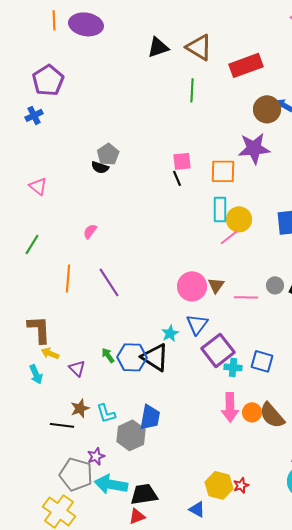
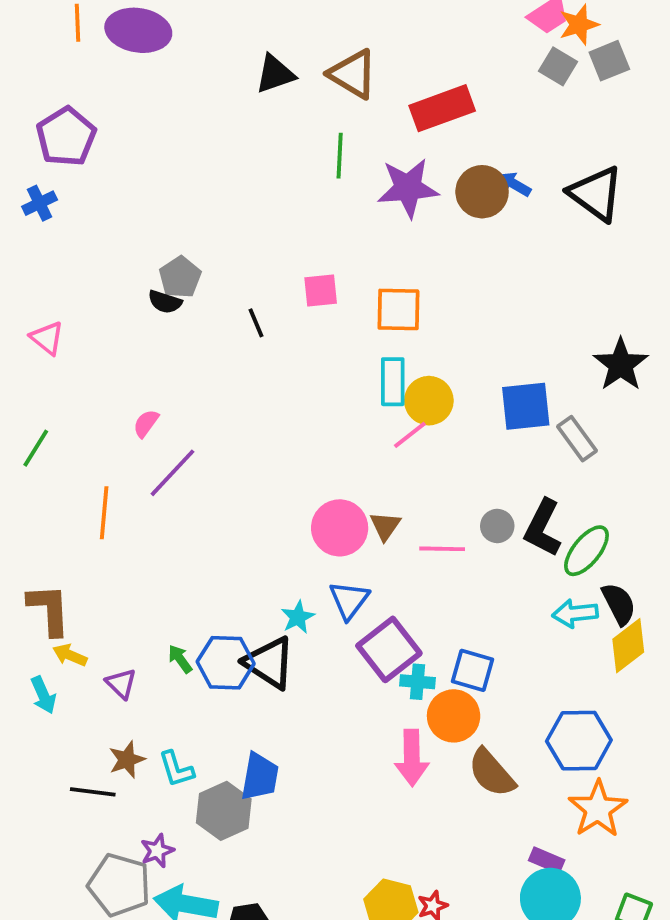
purple star: (254, 148) -> (408, 188), moved
black line: (177, 178) -> (256, 323), moved
purple line: (109, 282) -> (172, 473), moved, turned 76
orange circle: (252, 412) -> (454, 716), moved, size x1.4

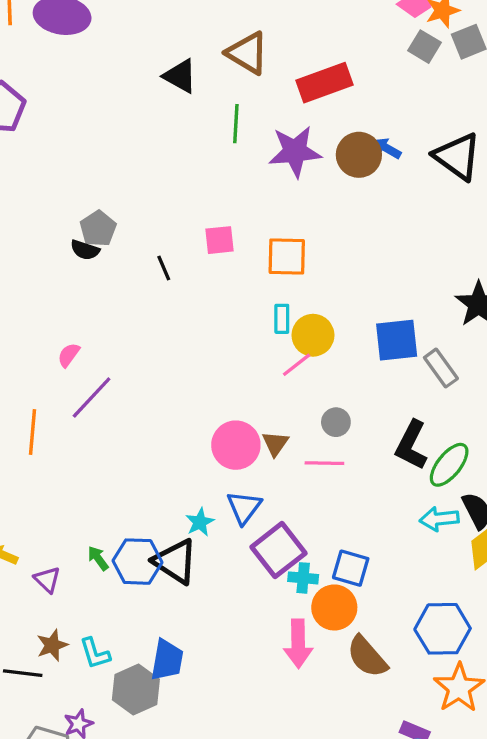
black triangle: (275, 74) -> (180, 76), moved, turned 48
cyan rectangle: (393, 382) -> (282, 319), size x0.7
gray circle: (497, 526) -> (336, 422), moved

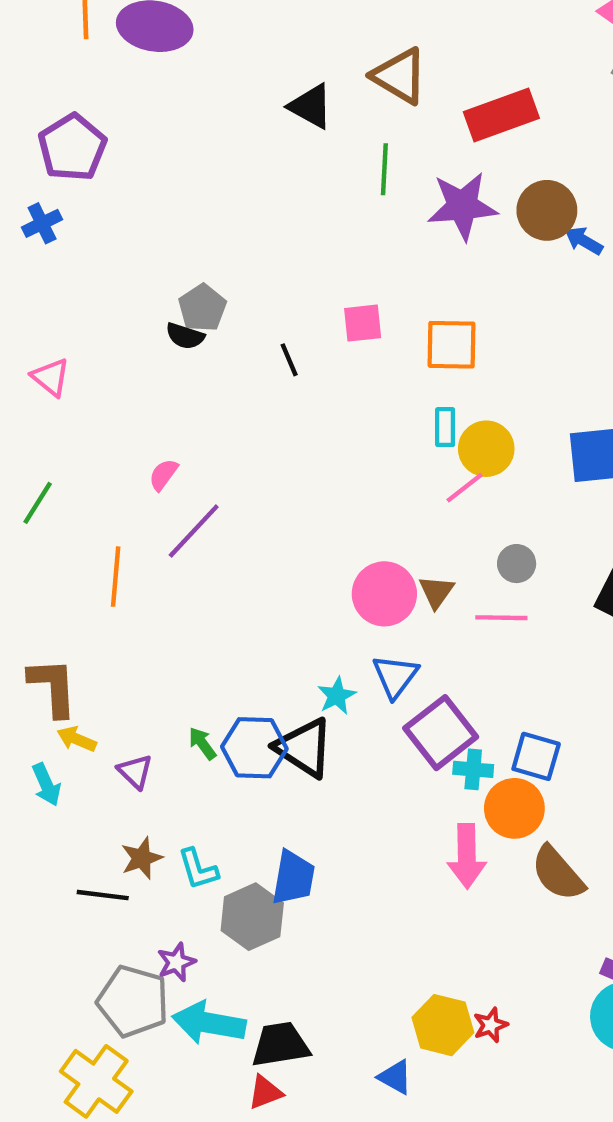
blue arrow: (387, 148) -> (584, 241), moved

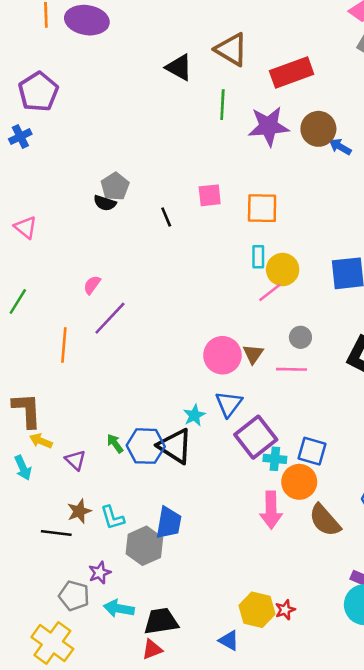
gray pentagon: (133, 1001) -> (74, 596), size x0.7
cyan arrow: (209, 1023) -> (119, 608), size x0.7

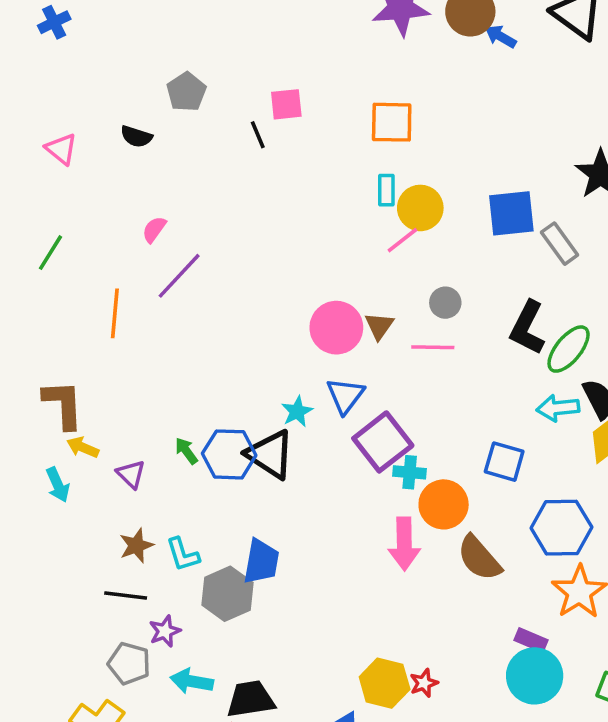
pink square: (210, 195) -> (286, 104), moved
black semicircle: (105, 203) -> (136, 137), moved
blue square: (312, 451) -> (504, 462), moved
black line: (56, 533) -> (126, 596), moved

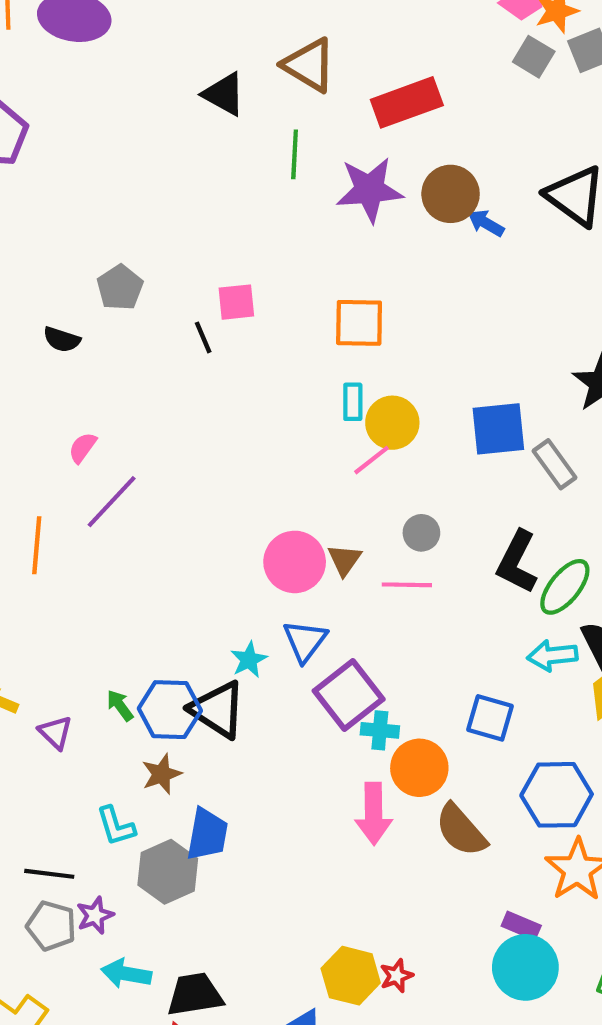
brown star: (136, 546) -> (162, 774), moved
gray pentagon: (129, 663) -> (51, 926), moved

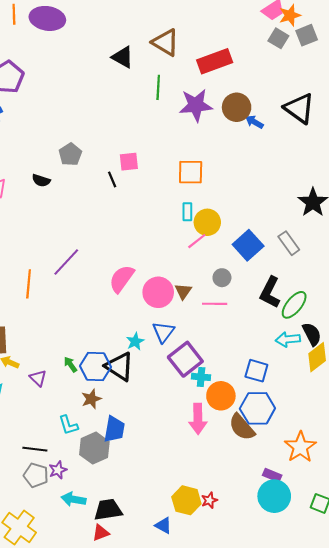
blue square: (498, 429) -> (248, 245), moved, turned -36
pink semicircle: (83, 448) -> (122, 279), moved, size x1.8
blue hexagon: (557, 795) -> (257, 408), moved

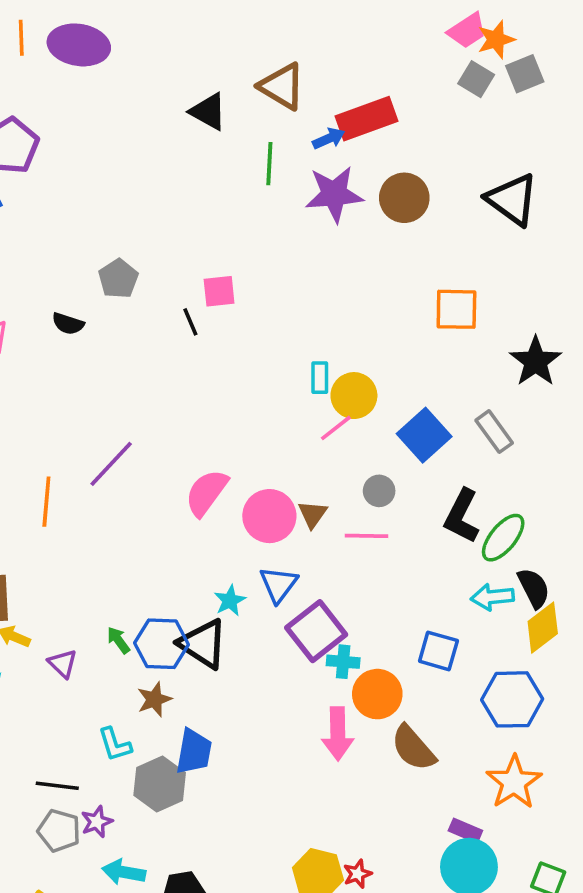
blue arrow: (254, 122) -> (329, 138), moved, turned 126
orange square: (191, 172) -> (456, 309), moved
blue hexagon: (257, 408) -> (512, 699), moved

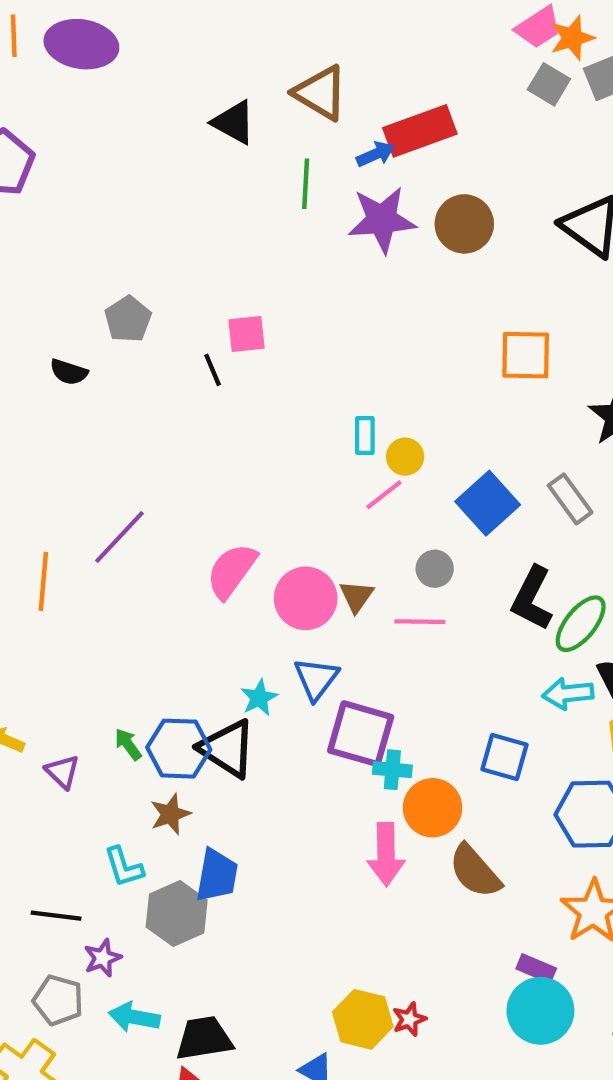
yellow circle: (354, 396) -> (405, 457), size x0.7
purple square: (316, 631) -> (361, 734), turned -36
gray pentagon: (59, 831) -> (58, 1000), moved

